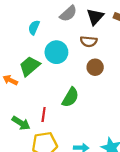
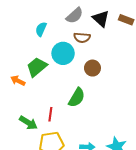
black triangle: (95, 17) -> (101, 19), turned -30
brown semicircle: (89, 41) -> (82, 38), moved
brown circle: (95, 67) -> (92, 68), moved

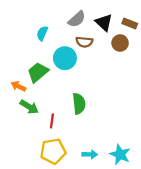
brown circle: (92, 68) -> (120, 43), moved
green semicircle: (77, 97) -> (79, 104), turned -36
green arrow: (28, 123) -> (29, 107), moved

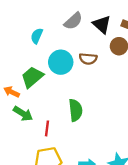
brown semicircle: (84, 42) -> (88, 59), moved

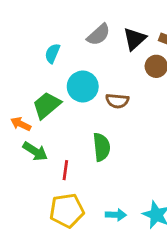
black triangle: (102, 24) -> (135, 39), turned 36
brown semicircle: (88, 59) -> (117, 101), moved

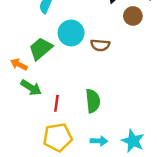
green semicircle: (101, 147) -> (93, 101), moved

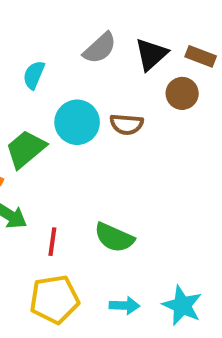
brown semicircle: (100, 45) -> (127, 124), moved
green semicircle: (93, 101) -> (114, 238), turned 120

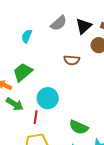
cyan circle: (77, 122) -> (48, 98), moved
green semicircle: (114, 238) -> (79, 127), moved

